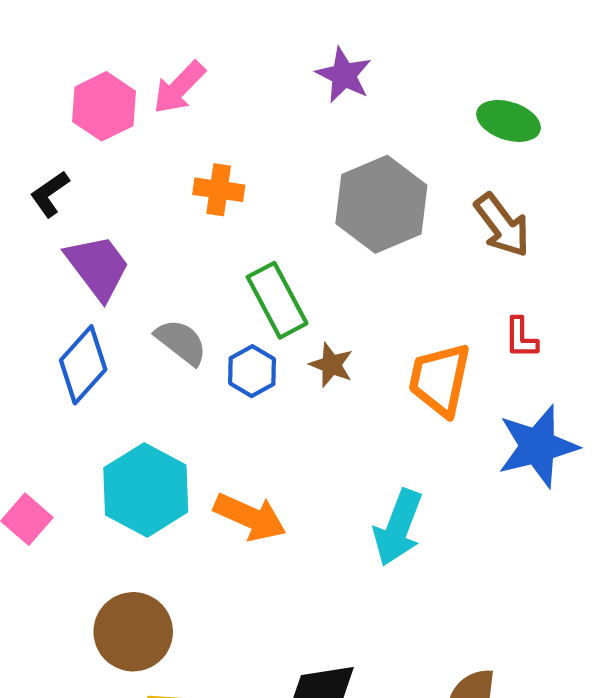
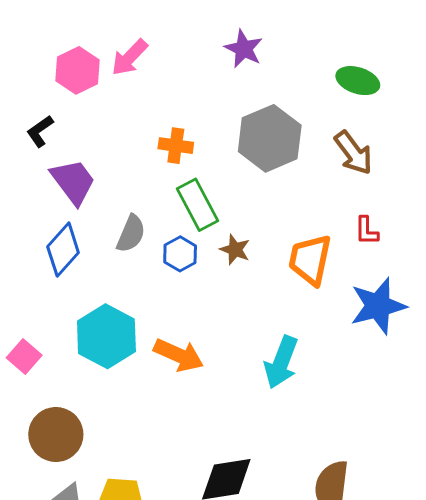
orange cross: (219, 190) -> (176, 146), moved
gray semicircle: (181, 342) -> (131, 234), turned 75
brown circle: (133, 632) -> (56, 435), moved

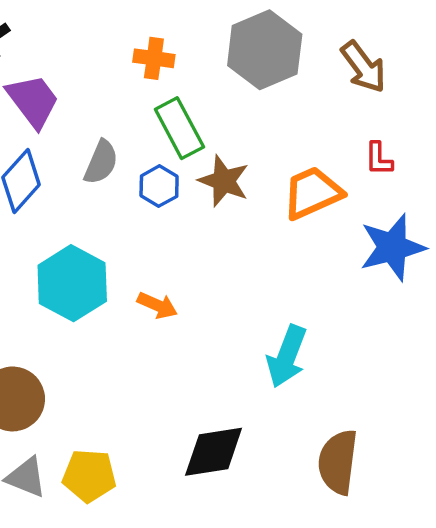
brown star: (235, 250) -> (224, 181), size x1.4
orange trapezoid: (310, 260) -> (312, 193), turned 54
orange arrow: (179, 355) -> (157, 305), size x0.7
cyan arrow: (281, 362) -> (287, 356), moved

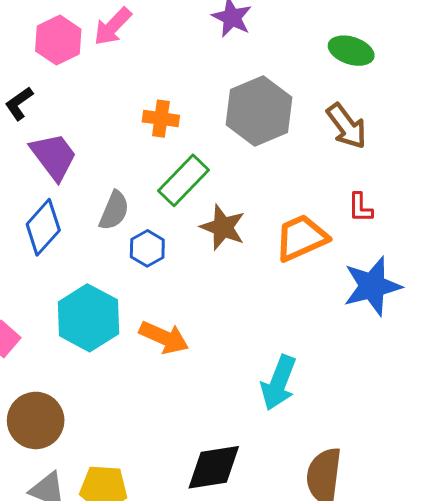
green rectangle: (179, 128) -> (184, 180), turned 72
blue hexagon: (159, 186) -> (147, 248), moved
orange arrow: (157, 305) -> (164, 337), size x1.4

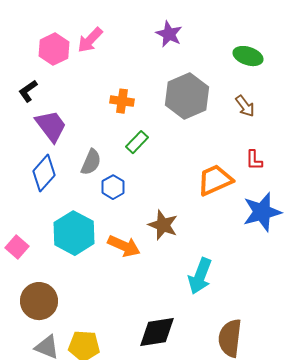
brown arrow: (347, 126) -> (245, 106), size x0.7
green rectangle: (184, 180) -> (137, 142), size x0.7
brown star: (223, 227) -> (163, 225), moved

